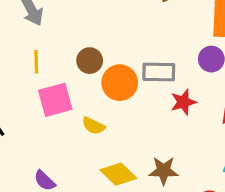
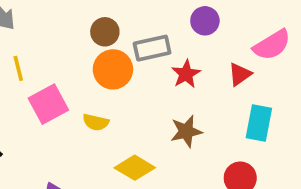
brown circle: (90, 61) -> (105, 32), moved
brown star: (164, 171) -> (186, 131), moved

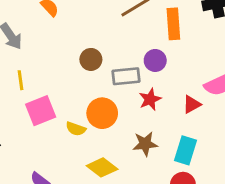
purple circle: (205, 21) -> (155, 60), moved
orange circle: (113, 69) -> (102, 113), moved
cyan rectangle: (259, 123) -> (185, 150), moved

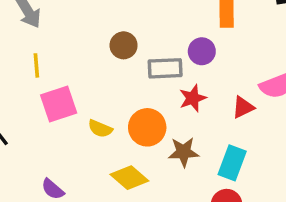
orange circle: (102, 113) -> (147, 127), moved

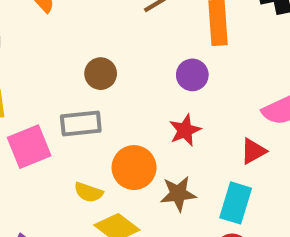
gray rectangle: (165, 68) -> (81, 123), moved
red triangle: (243, 107) -> (253, 151), moved
yellow semicircle: (100, 129) -> (89, 192), moved

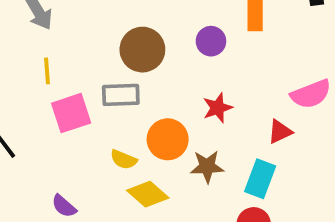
brown circle: (101, 74) -> (142, 50), size x1.5
purple circle: (192, 75) -> (211, 41), moved

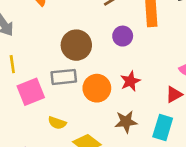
orange circle: (168, 139) -> (97, 88), moved
yellow semicircle: (124, 160) -> (57, 123), moved

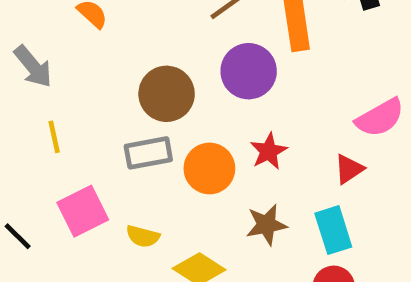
purple circle: (123, 36) -> (249, 71), size x1.5
pink square: (31, 92) -> (83, 211), moved
cyan rectangle: (163, 128) -> (333, 230), turned -30

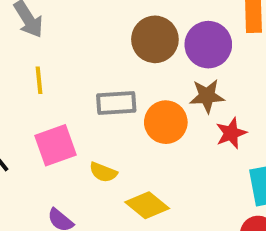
brown circle: (167, 94) -> (155, 39), moved
red star: (269, 151) -> (231, 133), moved
brown star: (266, 225) -> (207, 96), moved

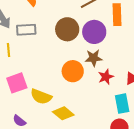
gray rectangle: (116, 103) -> (26, 30), moved
yellow semicircle: (103, 172) -> (41, 97), size x1.5

